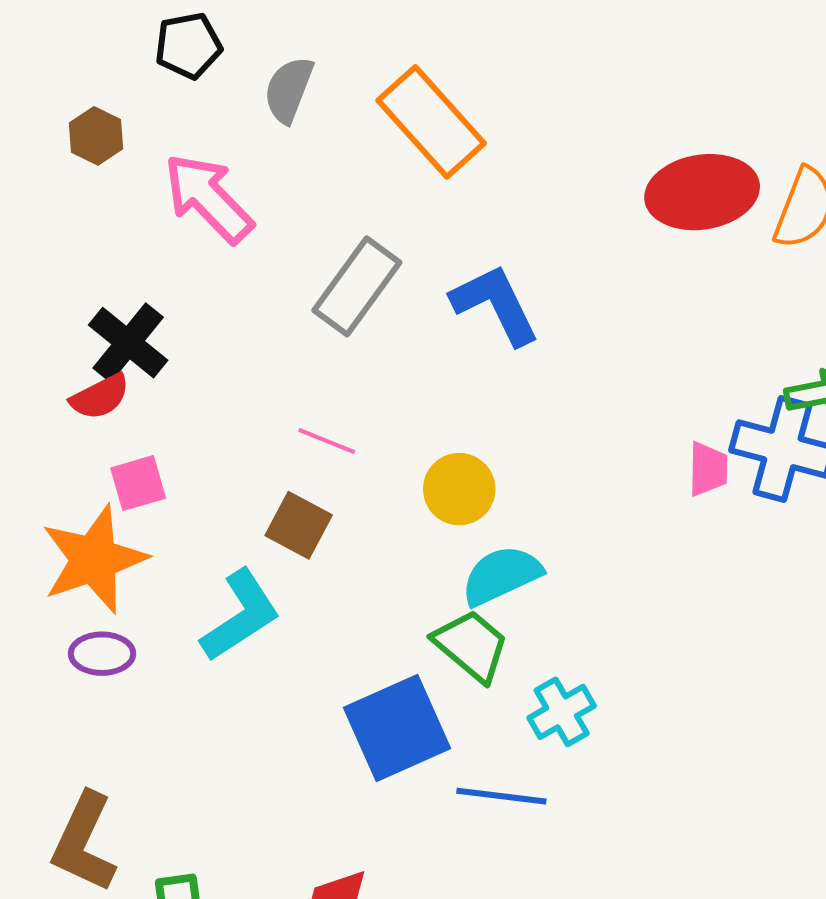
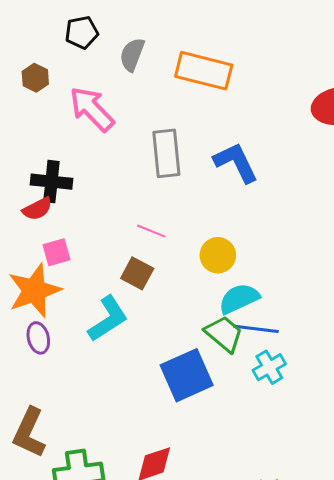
orange rectangle: (431, 122) -> (204, 71), turned -34
gray rectangle: (357, 286) -> (166, 153), turned -42
black cross: (128, 343) -> (51, 182), turned -33
purple ellipse: (102, 654) -> (38, 338), turned 76
blue line: (501, 796) -> (256, 329), moved

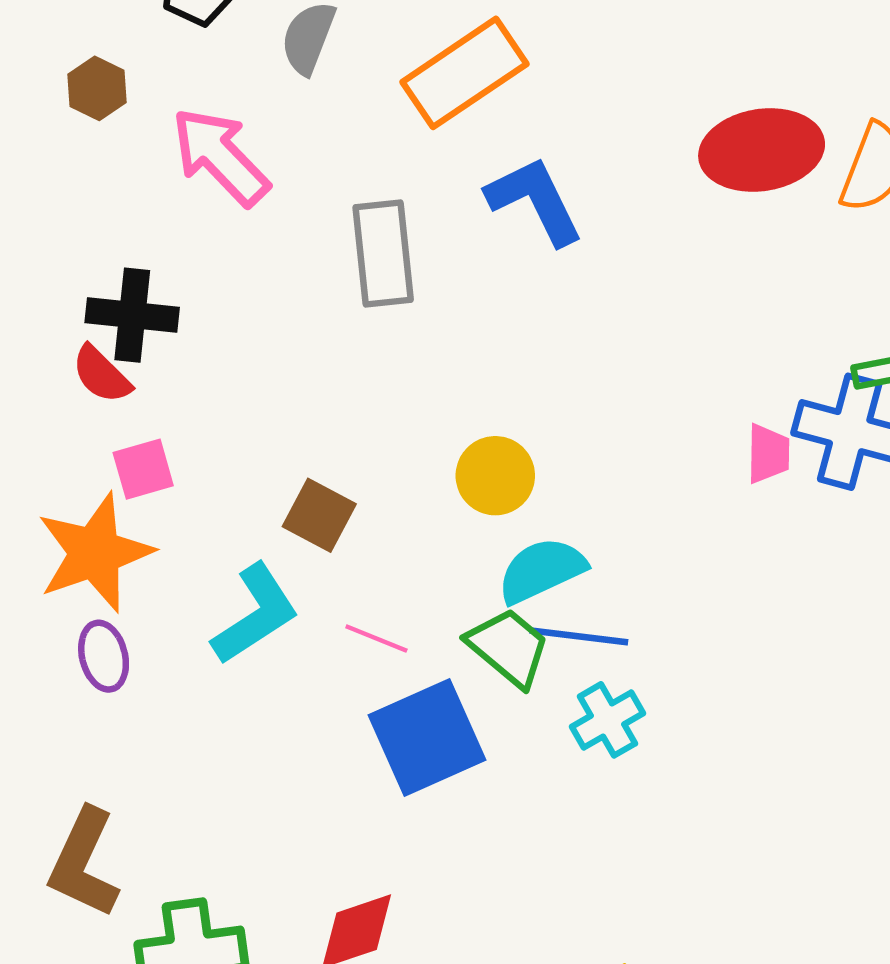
orange rectangle: (204, 71) -> (464, 73), turned -48
blue L-shape: (236, 162) -> (535, 201), moved
red semicircle: (37, 209) -> (101, 374), turned 72
pink line: (151, 231) -> (376, 639), moved

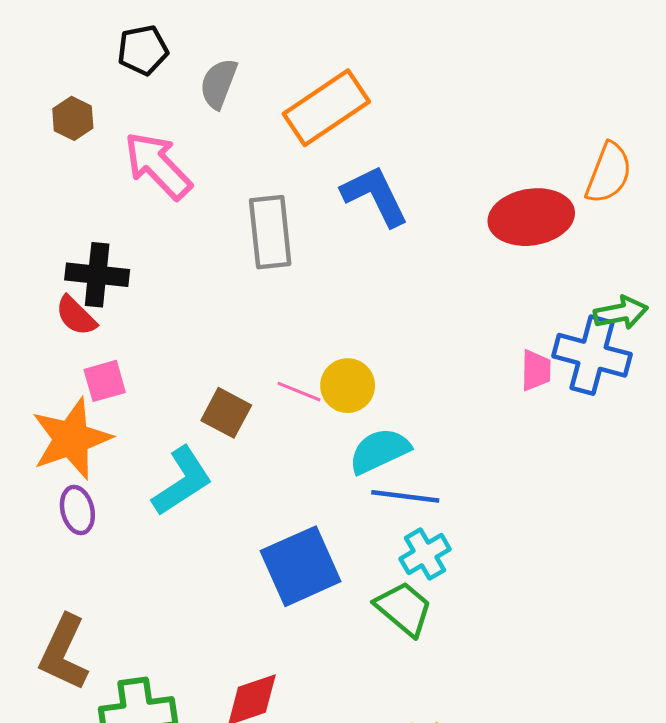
red ellipse: (762, 150) -> (531, 217), moved
pink line: (376, 639) -> (299, 392), moved
green trapezoid: (508, 647) -> (404, 609), moved

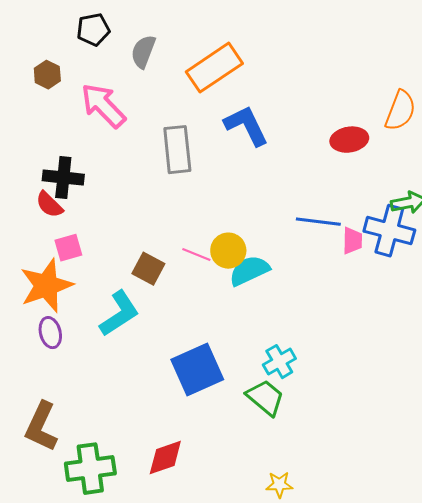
red ellipse: (531, 217) -> (349, 140), size x0.7
cyan semicircle: (379, 451) -> (249, 271), moved
blue line: (405, 496) -> (318, 222), moved

